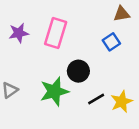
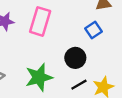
black circle: (78, 71) -> (75, 58), moved

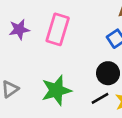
black circle: (75, 58) -> (108, 73), moved

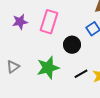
black circle: (108, 73) -> (72, 45), moved

